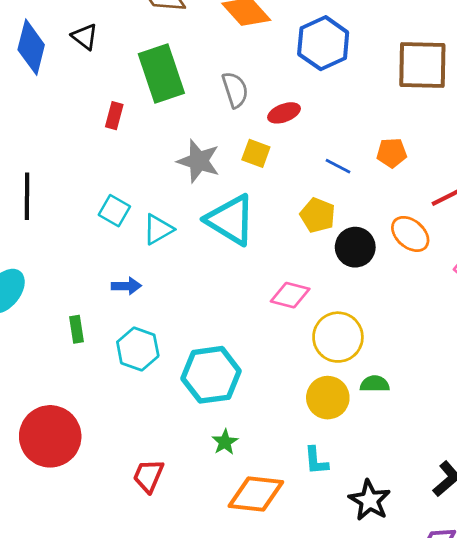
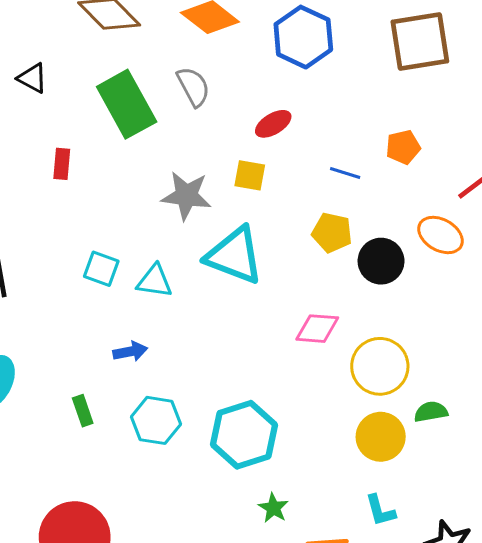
gray semicircle: (235, 90) -> (193, 87), moved
red rectangle: (114, 116) -> (62, 164), moved
cyan triangle: (158, 229) -> (155, 281), turned 48

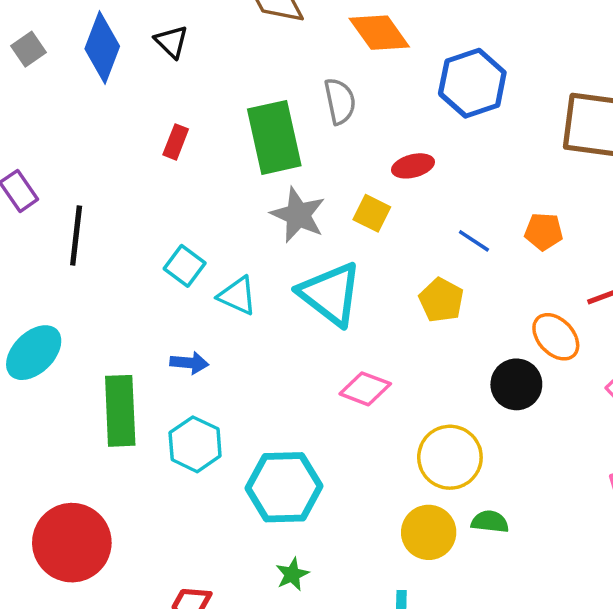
green rectangle: (127, 104) -> (274, 137), moved
black circle: (381, 261) -> (516, 384), moved
pink diamond: (317, 329) -> (365, 389), moved
green rectangle: (83, 411) -> (120, 411), size x2.0

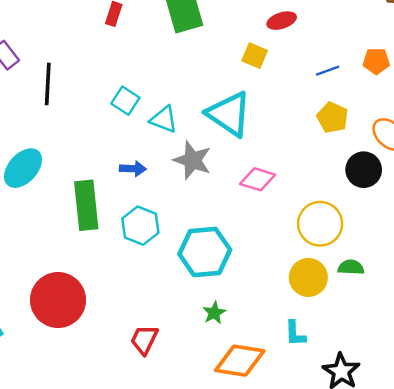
gray star: (298, 215) -> (192, 160), moved
blue line: (474, 241) -> (328, 71), turned -50
yellow pentagon: (441, 300) -> (332, 118), moved

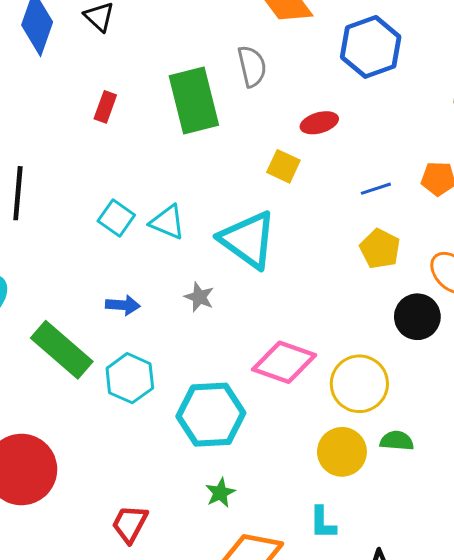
cyan triangle: (164, 119) -> (167, 222), moved
gray star: (192, 160) -> (199, 297), size x0.6
pink diamond: (258, 179) -> (284, 362), moved, size x1.4
green rectangle: (86, 205) -> (62, 350), turned -45

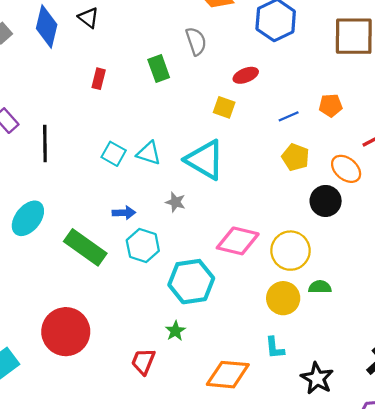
green rectangle: (194, 100) -> (159, 68), size x0.6
cyan hexagon: (130, 378) -> (143, 245), moved
green star: (220, 493) -> (175, 331), moved

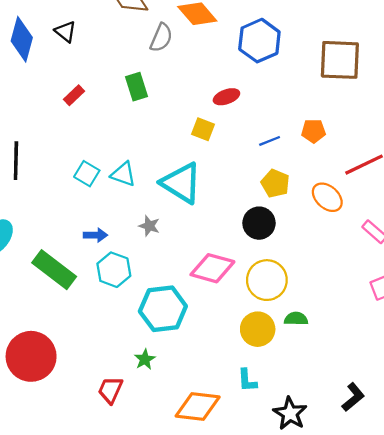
gray semicircle: (196, 41) -> (161, 38), moved, turned 40
red rectangle: (99, 79) -> (74, 95), turned 30
black circle: (326, 201) -> (259, 223), moved

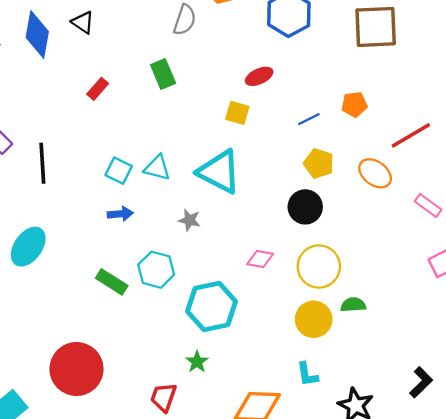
blue arrow: (96, 235) -> (120, 214), moved
pink diamond: (212, 268) -> (260, 259), size x0.6
green rectangle: (54, 270) -> (112, 282), moved, size x0.7

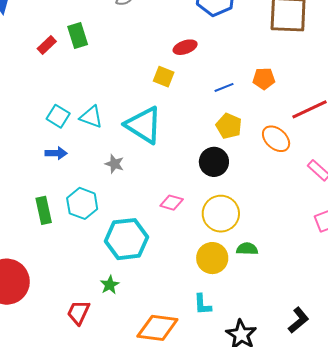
green rectangle: (163, 74) -> (78, 36), moved
green rectangle: (112, 282) -> (44, 210), turned 40

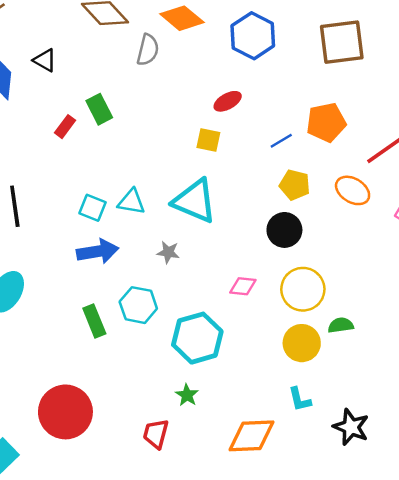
orange pentagon: (264, 79) -> (326, 122), size x1.5
blue arrow: (56, 153) -> (98, 251), size x1.6

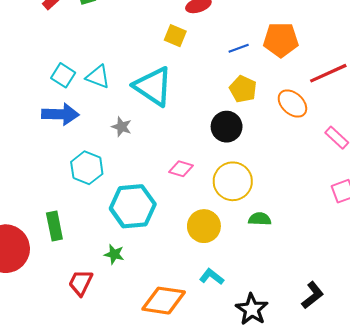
green rectangle: (94, 321) -> (54, 226), moved
yellow circle: (302, 343) -> (204, 226), moved
green star: (187, 395) -> (114, 254), turned -30
cyan L-shape: (300, 399) -> (212, 277), turned 130

